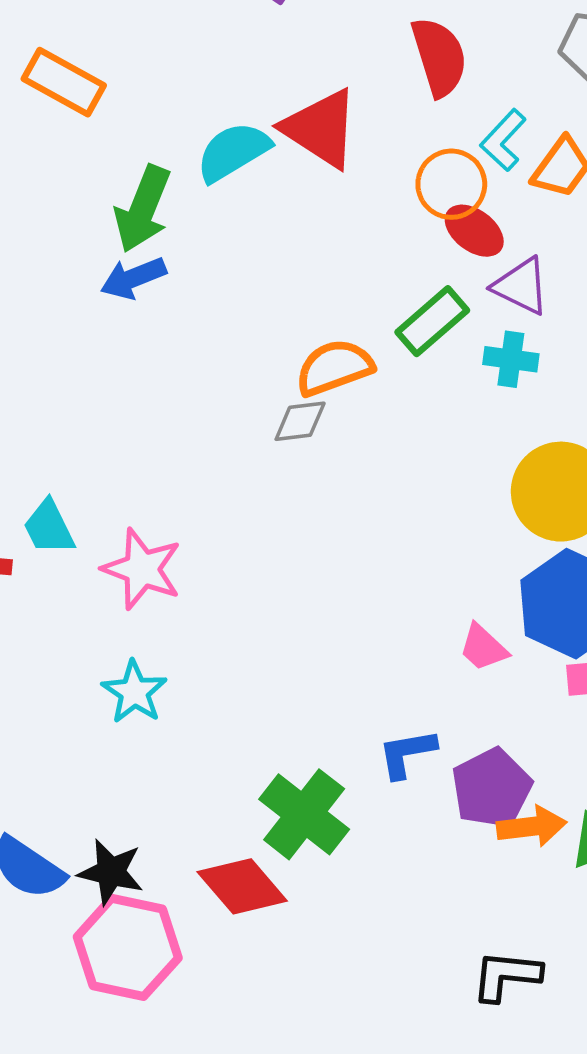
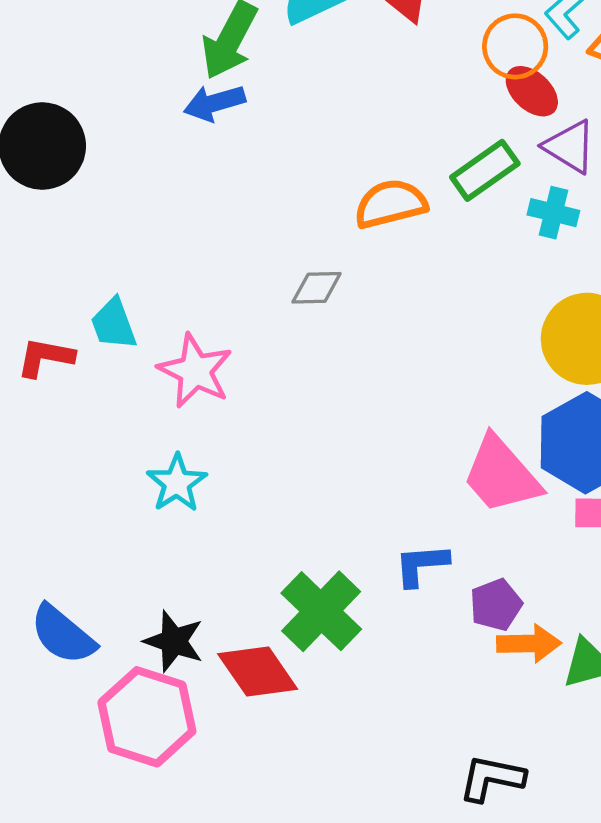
gray diamond: (300, 421) -> (317, 288), moved
pink trapezoid: (483, 648) -> (501, 475), size x1.8
purple pentagon: (492, 788) -> (496, 605), size x0.7
black star: (111, 872) -> (174, 641), moved

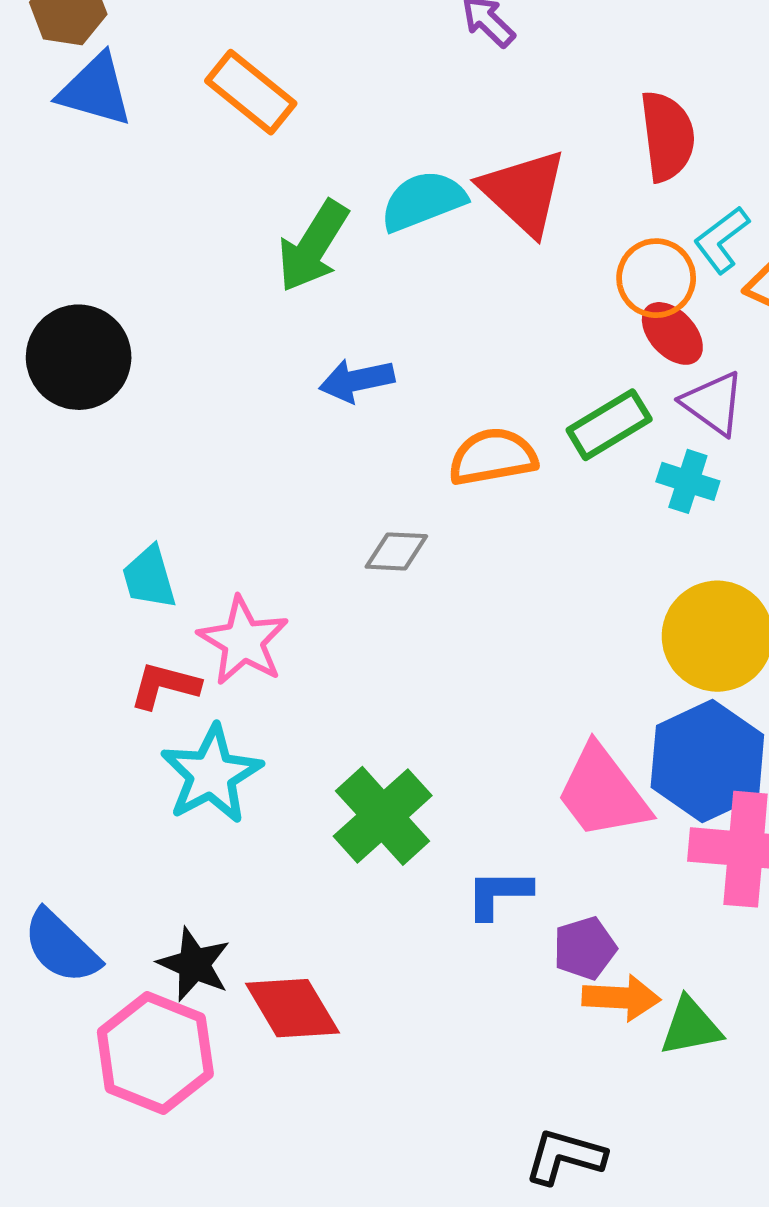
blue arrow: (214, 103) -> (357, 380), moved
red L-shape: (45, 357) -> (165, 685), moved
cyan star: (177, 483) -> (211, 774), size x1.4
green cross: (321, 611) -> (383, 816), moved

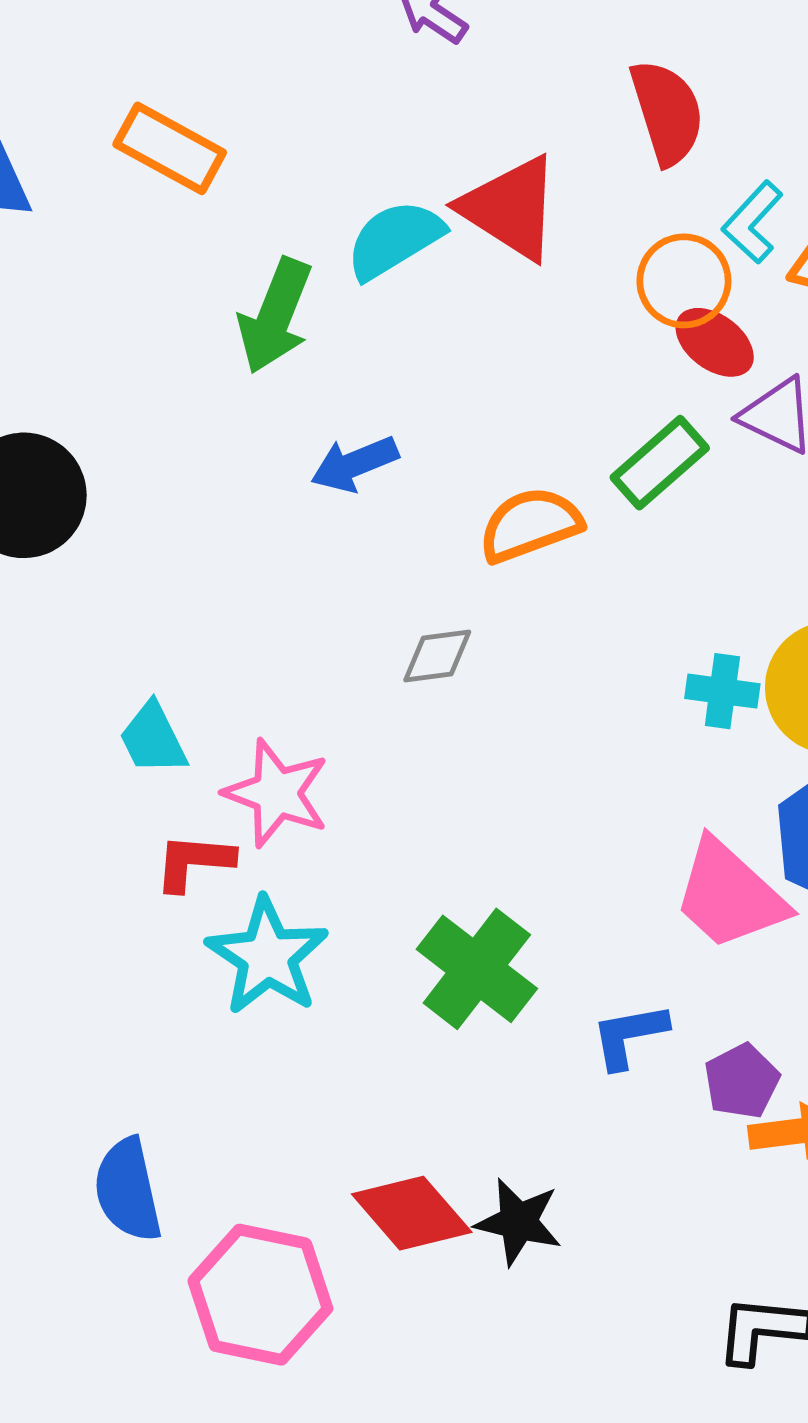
cyan cross: (688, 481) -> (722, 691), moved
blue semicircle: (61, 947) -> (128, 1190), turned 44
black star: (194, 964) -> (518, 1222), moved

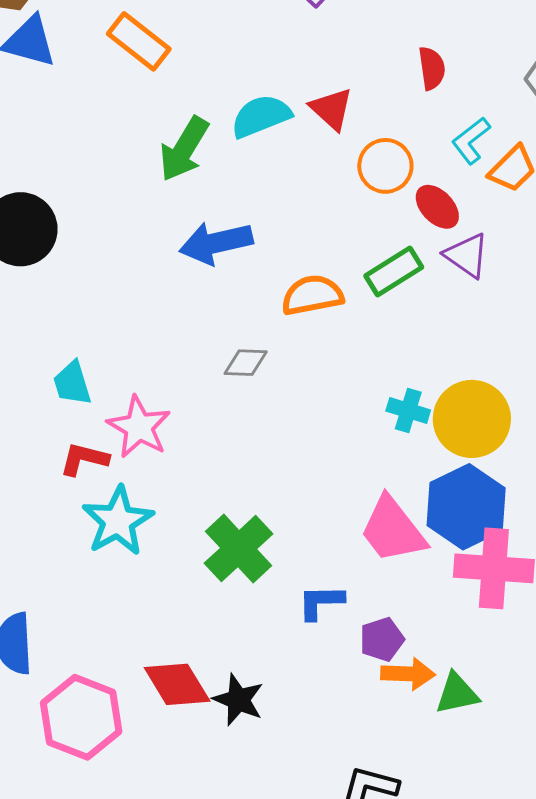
red semicircle: (667, 112) -> (432, 68), size x0.7
red triangle: (511, 208) -> (331, 109), size x0.7
orange circle: (684, 281) -> (385, 166), moved
blue arrow: (355, 464) -> (216, 243), size x1.4

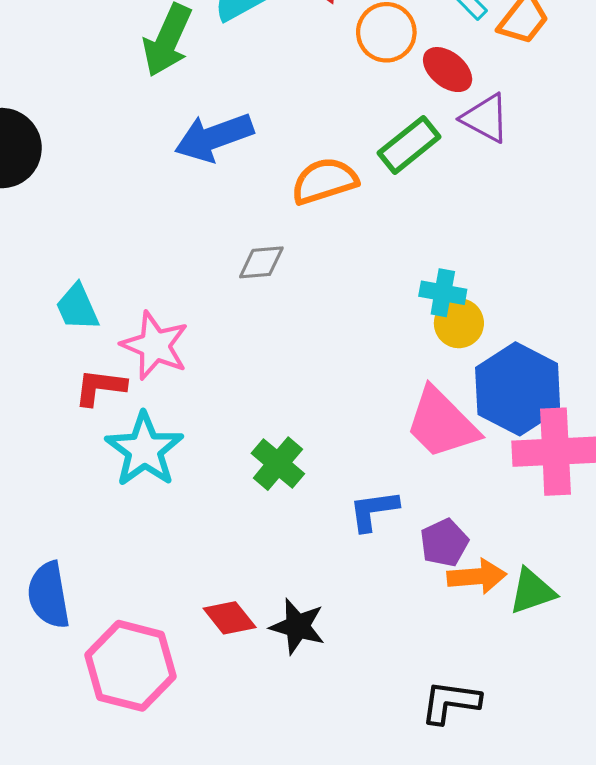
yellow circle: (472, 419) -> (459, 323), moved, size x0.6
green cross: (239, 549) -> (278, 464), size x0.7
red diamond: (177, 684) -> (230, 618), size x0.7

